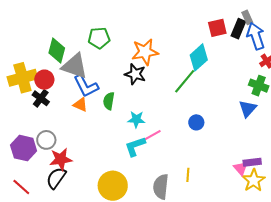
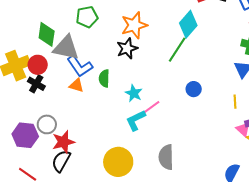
black star: (135, 74) -> (127, 48), turned -30
cyan star: (136, 119) -> (134, 93), turned 30
yellow line: (188, 175) -> (235, 102), moved

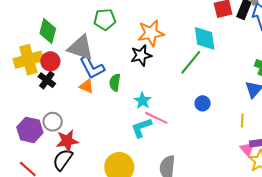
cyan diamond: (188, 24) -> (205, 38), turned -56
green diamond: (47, 34) -> (48, 31), moved
pink line: (149, 109) -> (156, 118), turned 55

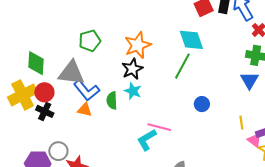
cyan star: (143, 101) -> (133, 91), moved
yellow line: (242, 121) -> (241, 123), moved

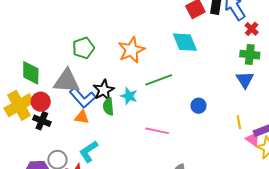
green line: (182, 66) -> (159, 80), moved, turned 44
black star: (132, 69) -> (104, 90), moved
cyan L-shape: (147, 140) -> (89, 151), moved

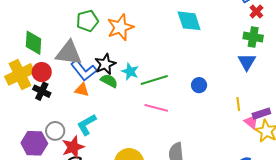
orange star: (131, 50) -> (120, 27), moved
green line: (159, 80) -> (154, 80), moved
green semicircle: (108, 107) -> (109, 81), turned 120

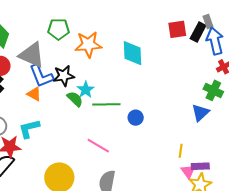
cyan diamond: (189, 21) -> (133, 53), moved
green semicircle: (109, 81) -> (75, 99), moved
blue circle: (199, 85) -> (136, 118), moved
pink line: (156, 108) -> (98, 146), moved

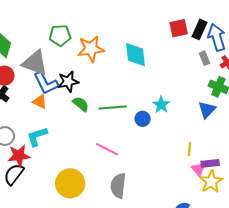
gray rectangle: (208, 22) -> (204, 58), moved
cyan star: (86, 90) -> (161, 105), moved

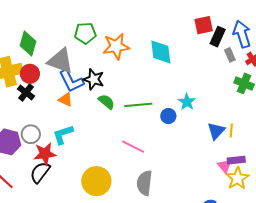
black rectangle: (200, 29) -> (218, 37), moved
black star: (68, 82) -> (94, 79), turned 30
blue triangle: (207, 110) -> (216, 131), moved
yellow line: (190, 149) -> (231, 130), moved

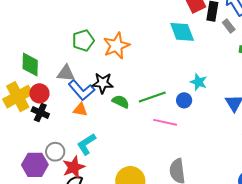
cyan diamond: (161, 52) -> (182, 32), moved
gray triangle: (60, 61) -> (66, 73), size x0.7
pink line: (133, 147) -> (165, 122), moved

